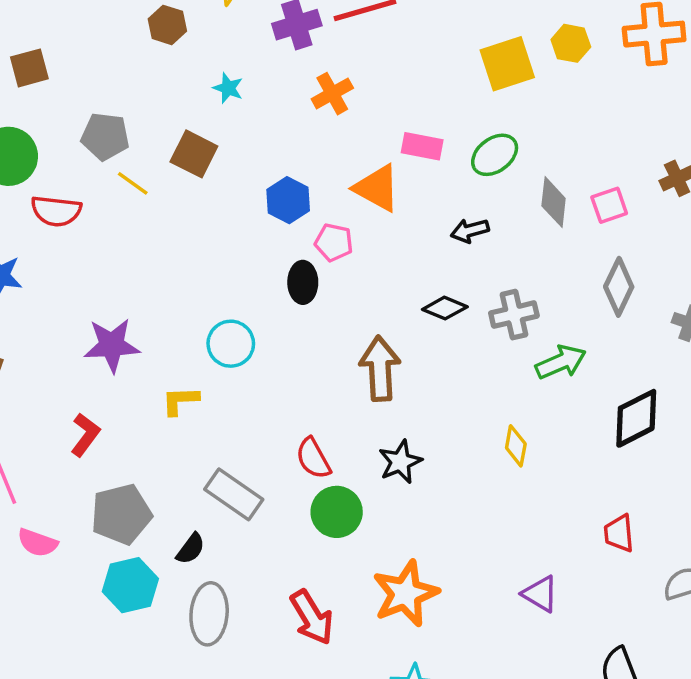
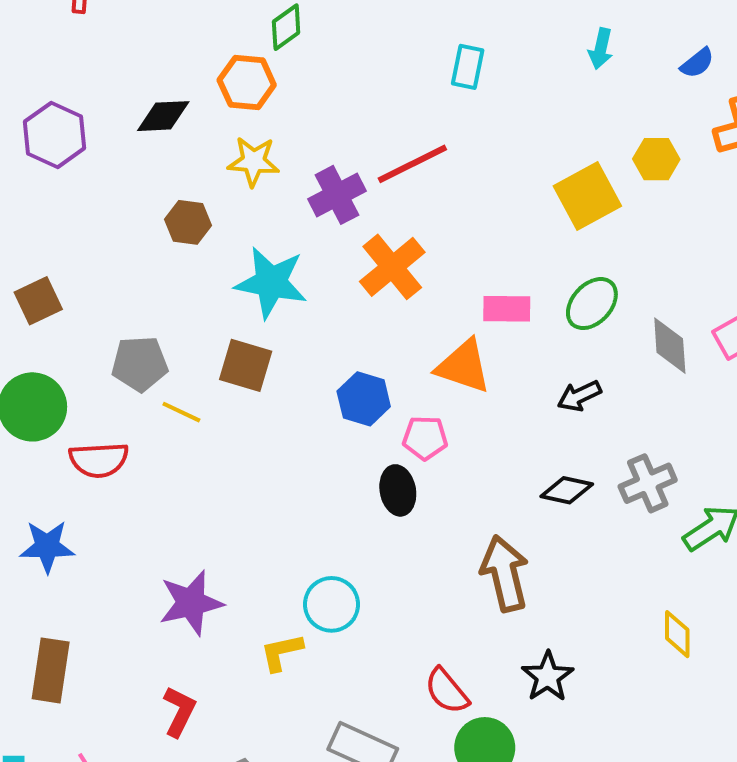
cyan star: (228, 88) -> (271, 282), size x2.0
orange cross: (332, 94) -> (392, 267), size x1.4
cyan circle: (231, 344) -> (332, 604), moved

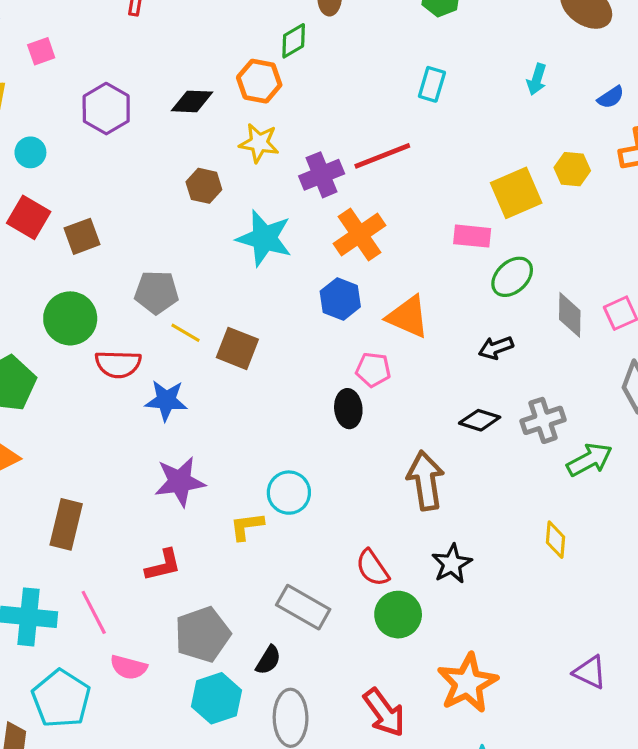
pink rectangle: (507, 309) -> (472, 236), moved
brown square: (246, 365) -> (237, 348), moved
blue hexagon: (364, 399) -> (340, 299), moved
blue star: (47, 546) -> (166, 400), moved
red L-shape: (179, 711) -> (163, 565), turned 45

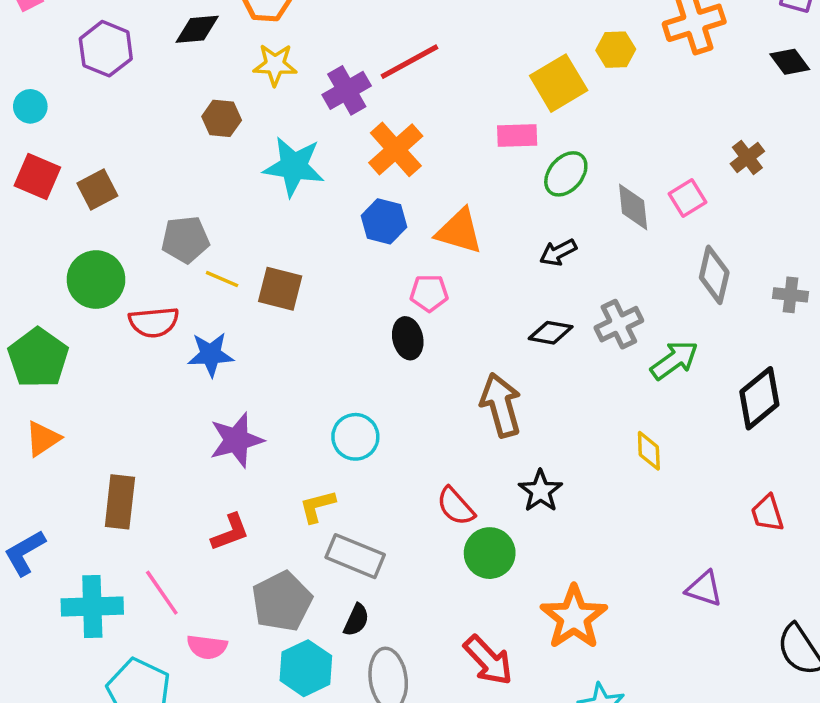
yellow L-shape: (247, 526) -> (317, 506), moved
gray rectangle: (303, 607) -> (355, 556), moved

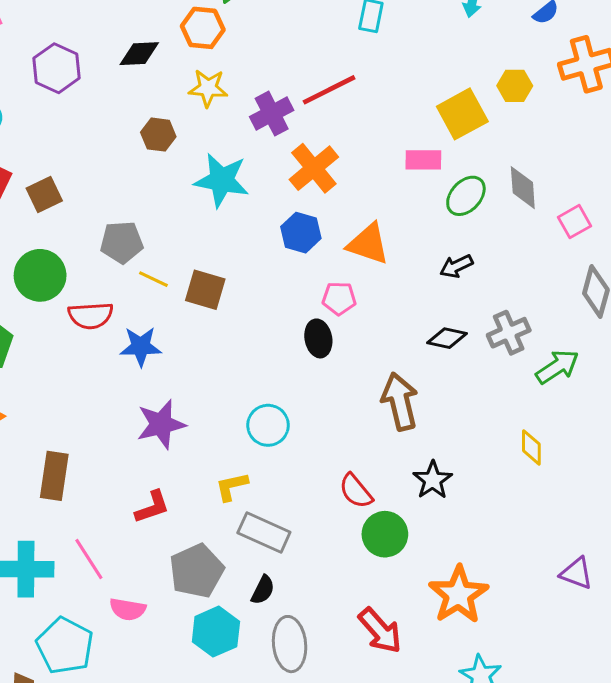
gray diamond: (633, 207) -> (523, 188), moved

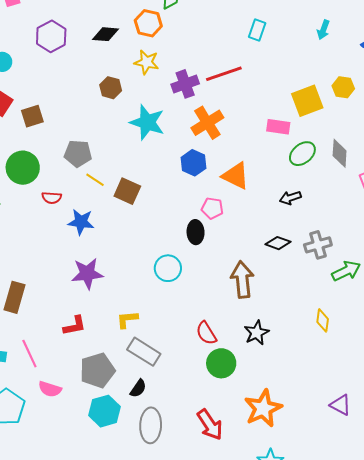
red semicircle: (91, 316) -> (52, 198), size x0.7
cyan circle: (268, 425) -> (168, 268), moved

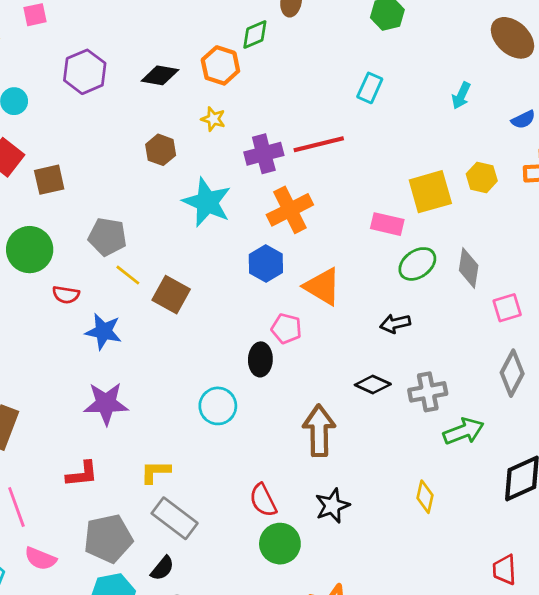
yellow star: (147, 62) -> (213, 119), size x0.7

